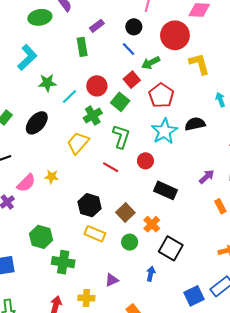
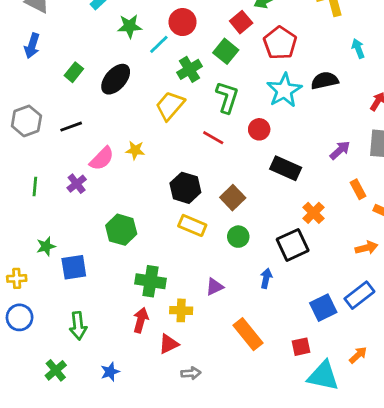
red circle: (97, 86) -> (183, 22), moved
orange cross: (152, 224) -> (313, 213), moved
black square: (171, 248) -> (293, 245), turned 35
green cross: (63, 262) -> (150, 281), moved

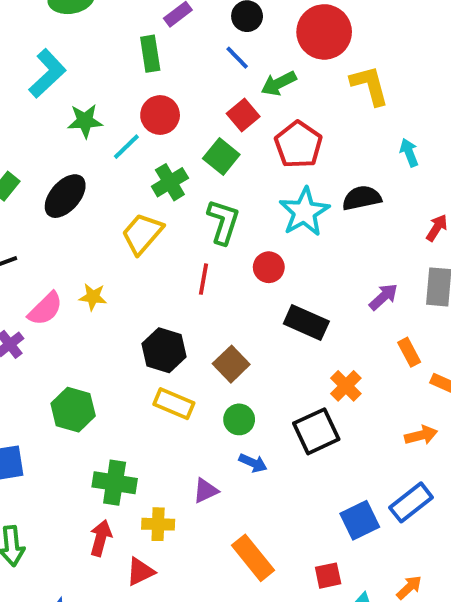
red line: (213, 138) -> (204, 279), turned 70
blue arrow: (266, 278) -> (253, 463), moved, turned 102

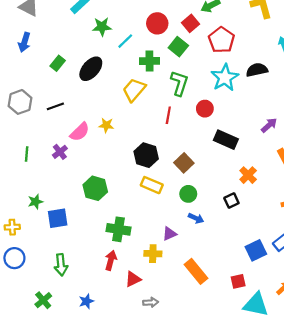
red circle: (160, 115) -> (157, 23), moved
green cross: (170, 182) -> (150, 61), turned 30
black square: (316, 431) -> (231, 201), size x0.6
yellow cross: (158, 524) -> (153, 254), moved

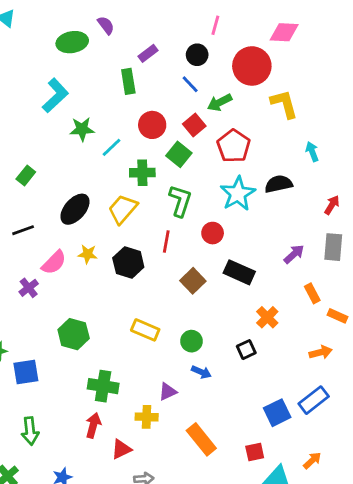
black ellipse: (91, 69) -> (75, 209), moved
black hexagon: (146, 155) -> (128, 263), moved
brown square: (184, 163) -> (193, 281), moved

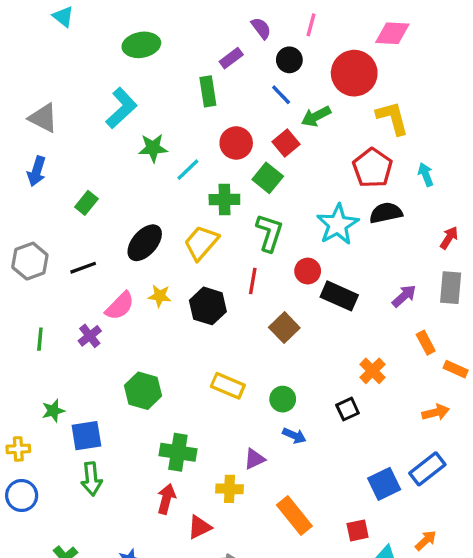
purple semicircle: (106, 25) -> (261, 28), moved
red pentagon: (234, 146) -> (372, 168), moved
black rectangle: (239, 272) -> (339, 296), moved
green arrow: (30, 431) -> (91, 479), moved

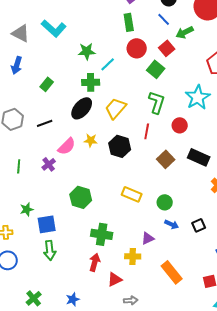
green rectangle: (208, 91) -> (129, 22), moved
cyan L-shape: (121, 108) -> (54, 28), moved, turned 85
green cross: (224, 200) -> (91, 82), moved
black rectangle: (339, 296) -> (199, 157), moved
black square: (348, 409) -> (199, 225), moved

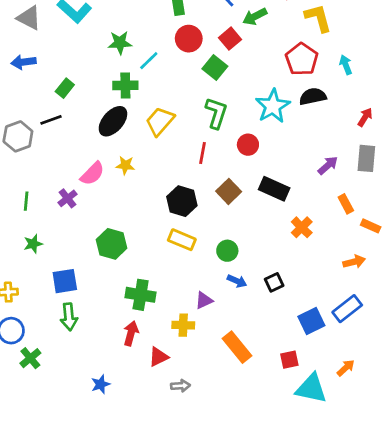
blue arrow: (17, 65) -> (23, 62), turned 66
black line: (45, 123) -> (51, 120), moved
black hexagon: (120, 146) -> (182, 201), moved
green star: (27, 209) -> (33, 244), moved
green cross: (34, 298) -> (30, 358), moved

